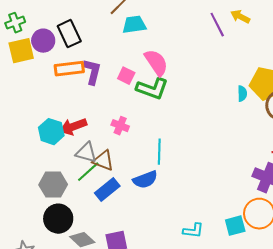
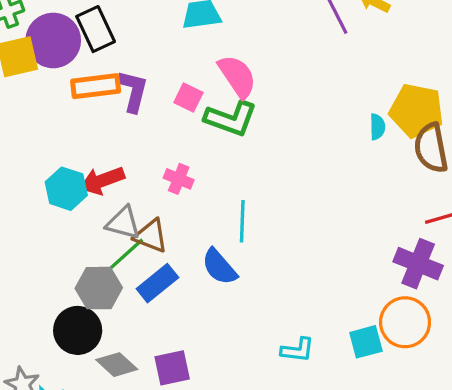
purple circle: (43, 41) -> (53, 40), size x1.4
blue semicircle: (145, 180) -> (219, 267), turned 70
gray hexagon: (53, 185) -> (99, 288), moved

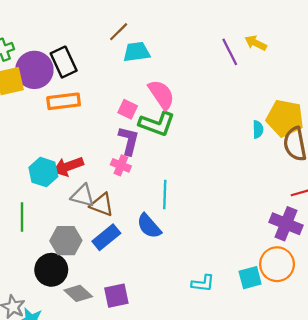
purple L-shape: (133, 91) -> (129, 141), moved
green line: (127, 254) -> (22, 217), moved, turned -48

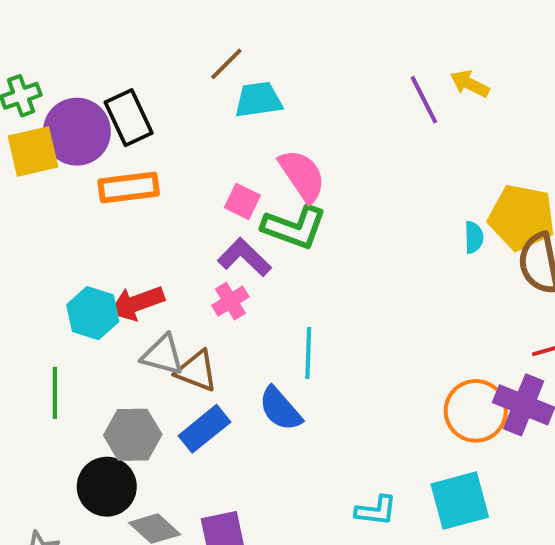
purple L-shape: (129, 141) -> (244, 257), turned -60
pink cross: (121, 165) -> (230, 301), turned 36
orange circle: (277, 264) -> (476, 411), moved
cyan square: (250, 278) -> (460, 501), size x1.4

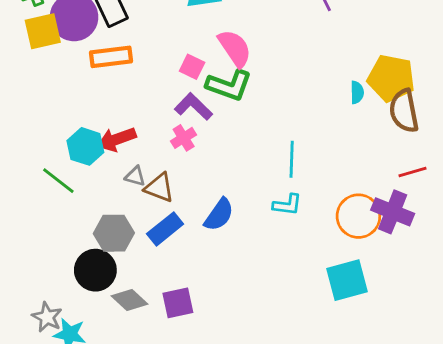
cyan line: (308, 353) -> (292, 159), moved
gray triangle: (163, 355) -> (135, 176), size x0.7
green line: (55, 393) -> (58, 181), moved, turned -52
blue semicircle: (280, 409) -> (219, 215), turned -104
cyan L-shape: (376, 511) -> (287, 205), moved

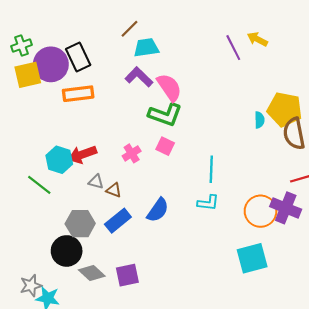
pink square: (192, 67) -> (165, 146), moved
purple L-shape: (193, 107) -> (139, 77), moved
brown triangle: (159, 188) -> (114, 190), size x0.7
gray star: (47, 317) -> (31, 286), turned 30

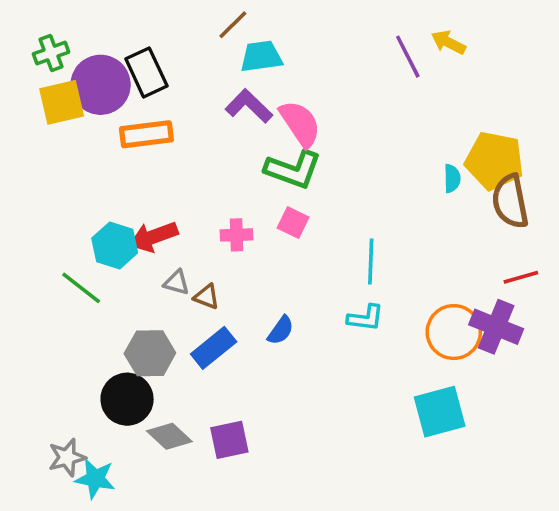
pink cross: (132, 153) -> (237, 235), turned 30
blue semicircle: (158, 210) -> (281, 330), size x0.7

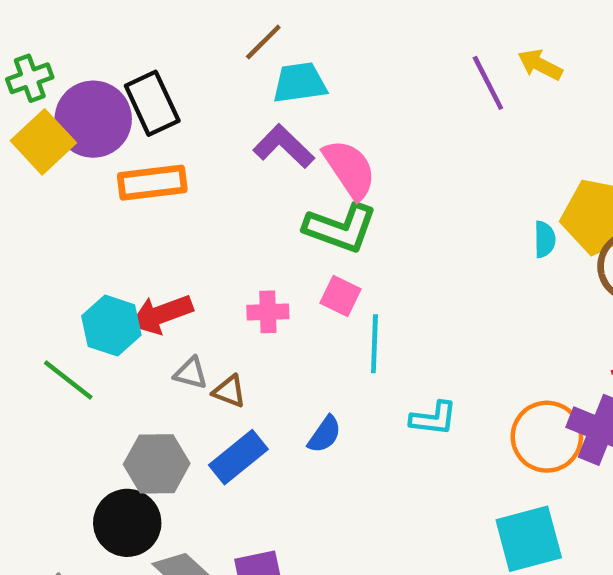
yellow square: (62, 102) -> (43, 142), turned -30
cyan line: (371, 261) -> (374, 344), moved

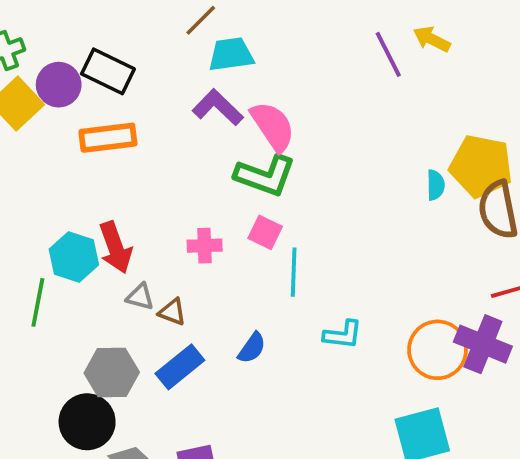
black rectangle: (152, 103) -> (108, 71), turned -39
purple circle: (93, 119) -> (59, 85), size x0.7
red arrow: (161, 314) -> (115, 248), turned -90
green line: (68, 380) -> (38, 302), turned 63

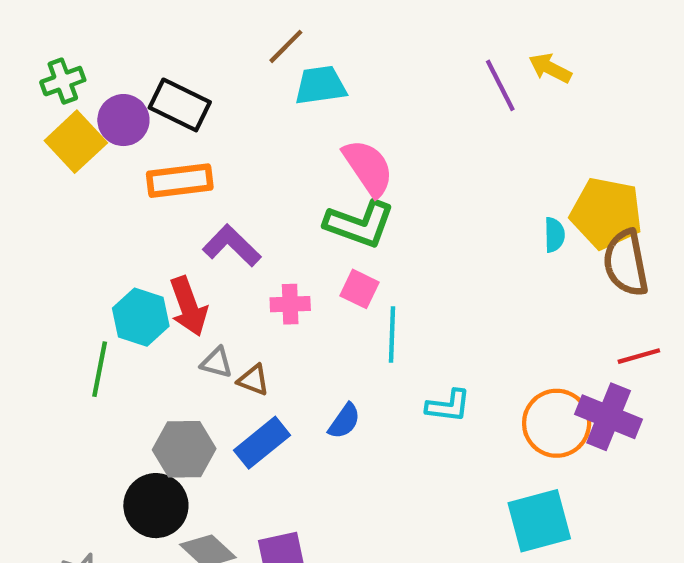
purple L-shape: (218, 107) -> (232, 246), moved

